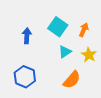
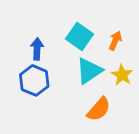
cyan triangle: (65, 52) -> (89, 71), size x1.5
blue hexagon: (25, 77) -> (34, 80), moved

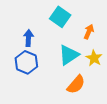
cyan square: (80, 37) -> (60, 17), moved

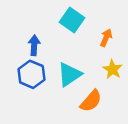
cyan triangle: (69, 55) -> (69, 74), moved

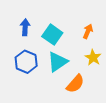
cyan square: (72, 20) -> (52, 35), moved
blue arrow: (34, 45) -> (25, 27), moved

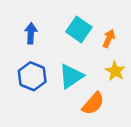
cyan square: (52, 35) -> (79, 29), moved

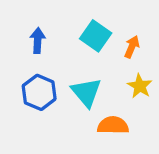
cyan triangle: (71, 76) -> (86, 92), turned -36
orange semicircle: (93, 103) -> (113, 125), turned -130

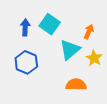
cyan square: (96, 36) -> (50, 24), moved
cyan triangle: (86, 92) -> (70, 50), moved, turned 30

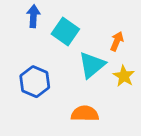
blue arrow: (25, 27) -> (33, 16), moved
orange semicircle: (76, 85) -> (85, 114), moved

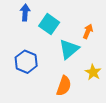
yellow star: (124, 76) -> (93, 72), moved
orange semicircle: (85, 114) -> (64, 86), turned 108

